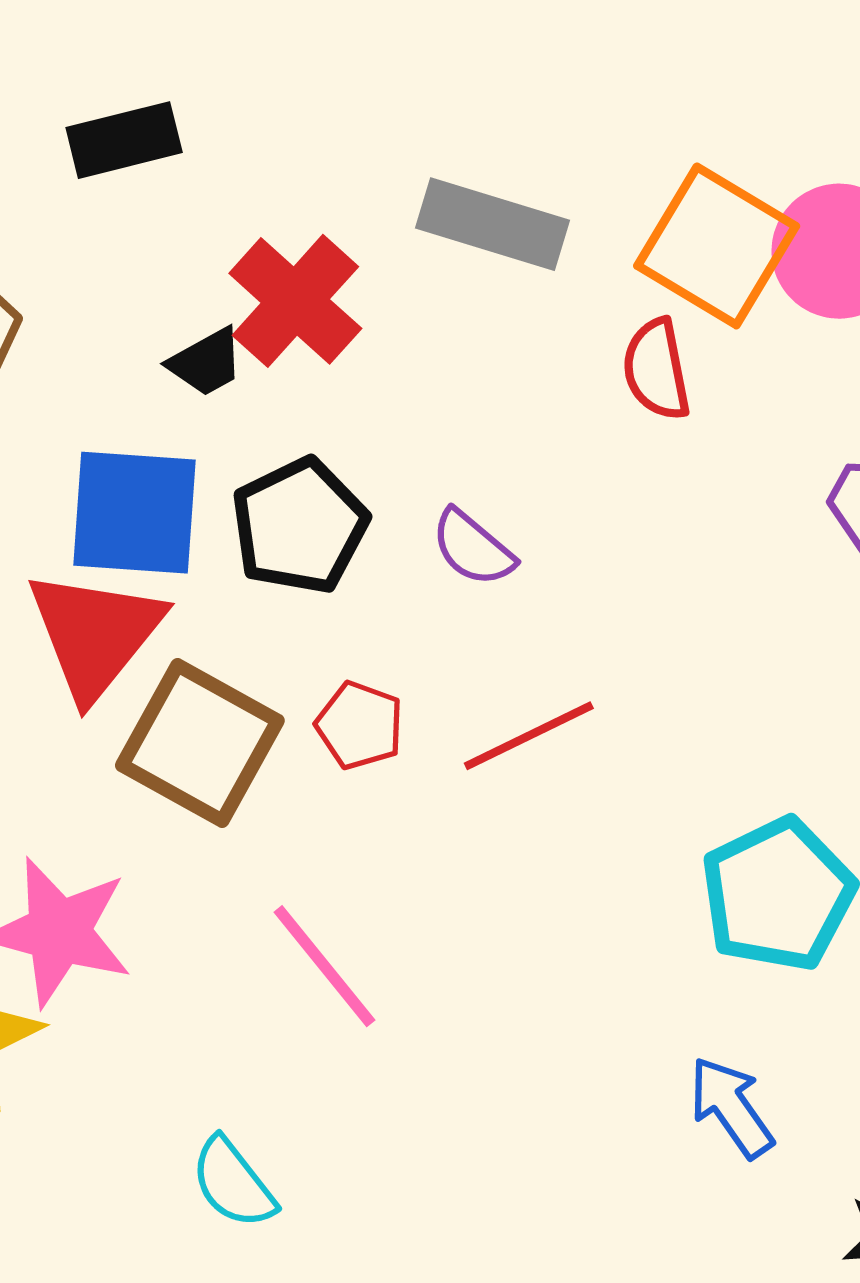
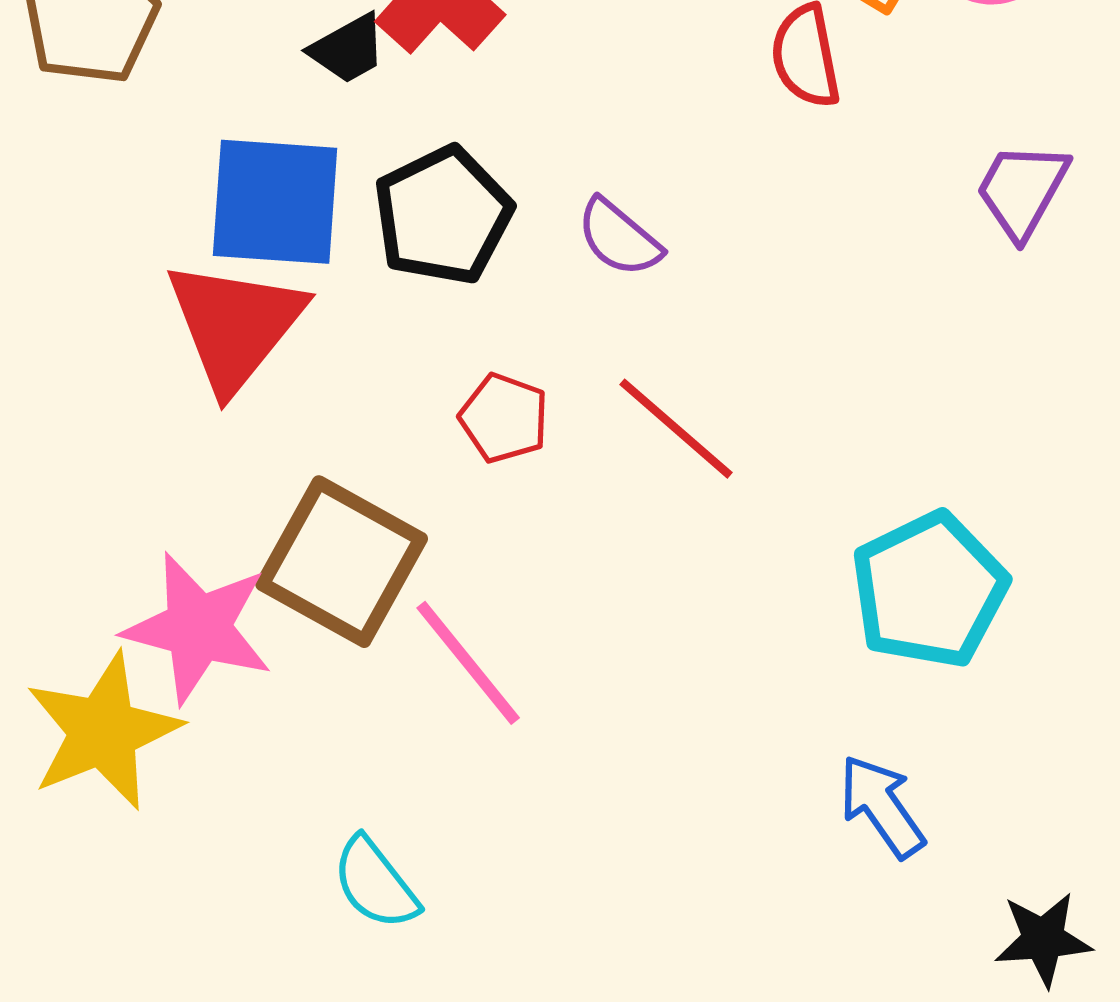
red line: (529, 736) -> (676, 429), turned 67
brown square: (200, 743) -> (342, 562), moved

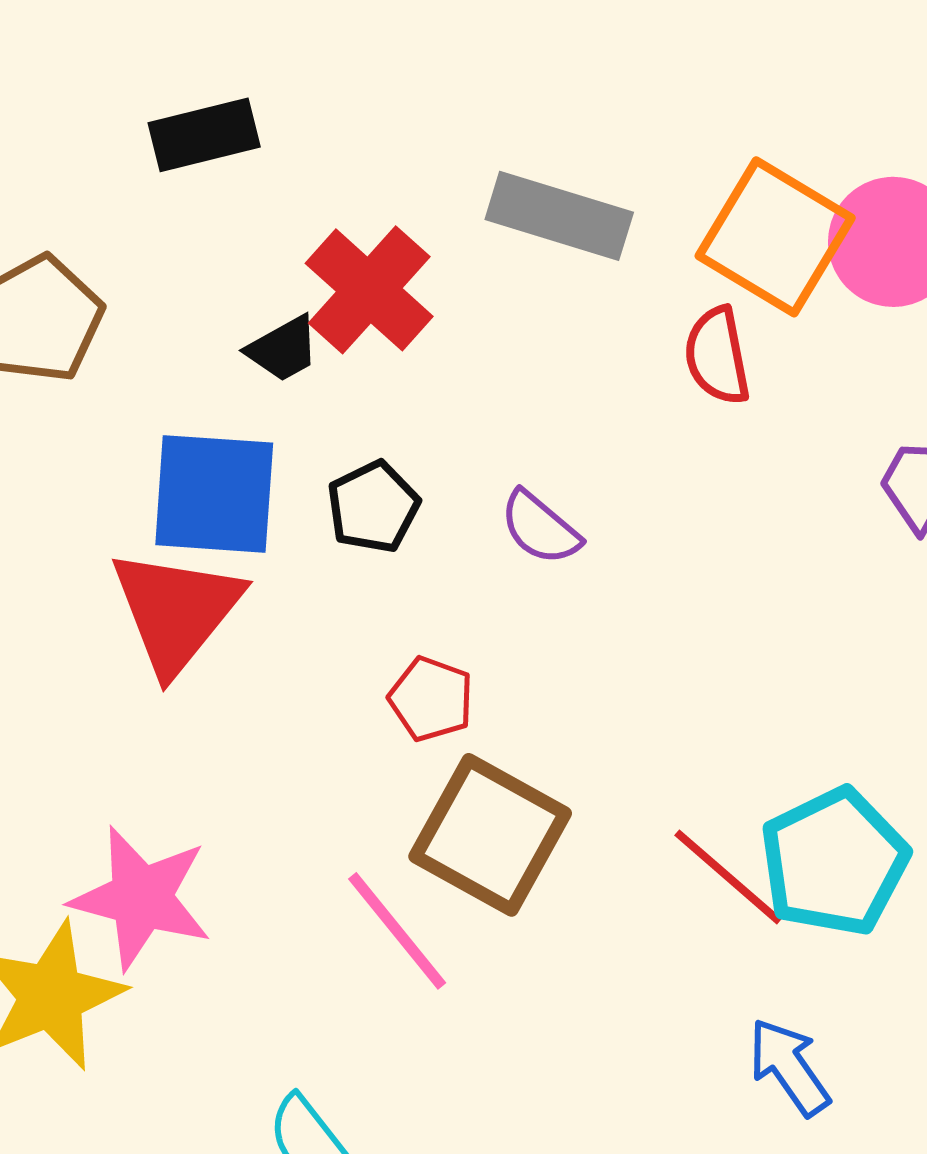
black pentagon: (443, 215) -> (373, 507), size x0.7
red line: (676, 429) -> (728, 877), moved
brown square: (342, 562) -> (490, 835), moved

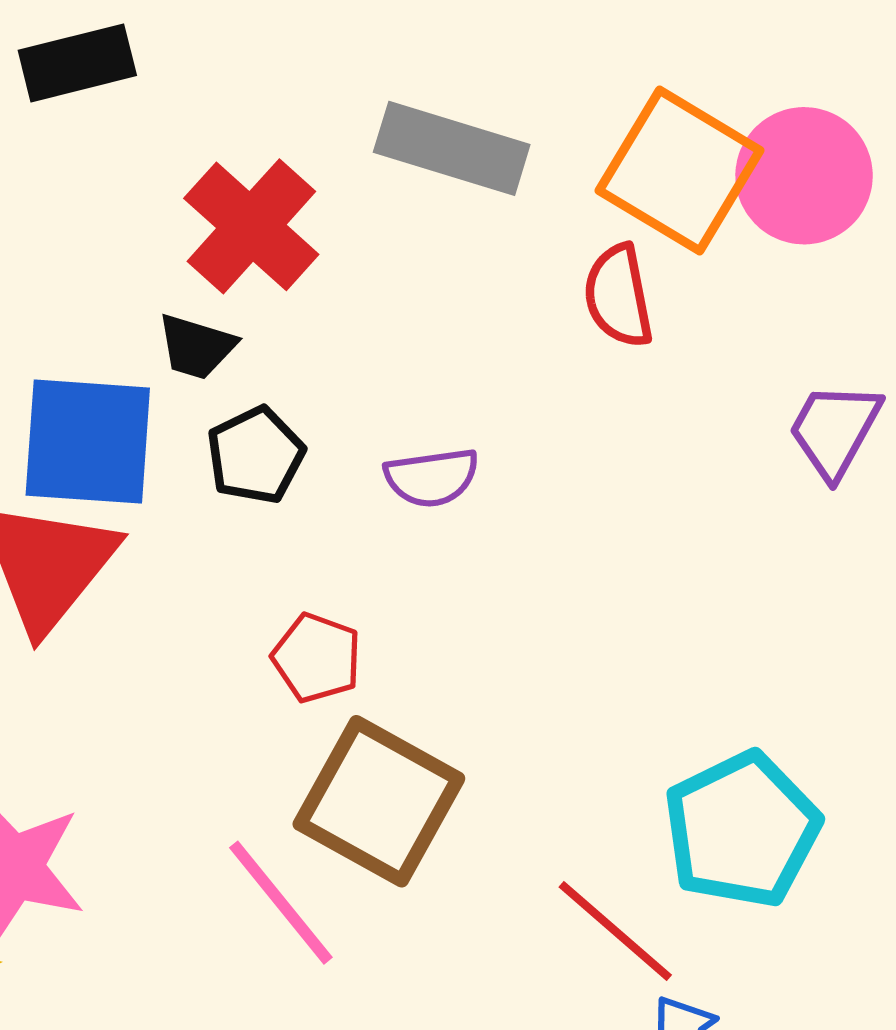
black trapezoid: (283, 349) -> (196, 347), moved, turned 46
purple semicircle: (540, 528) -> (432, 477), turned -48
red line: (728, 877) -> (615, 931), moved

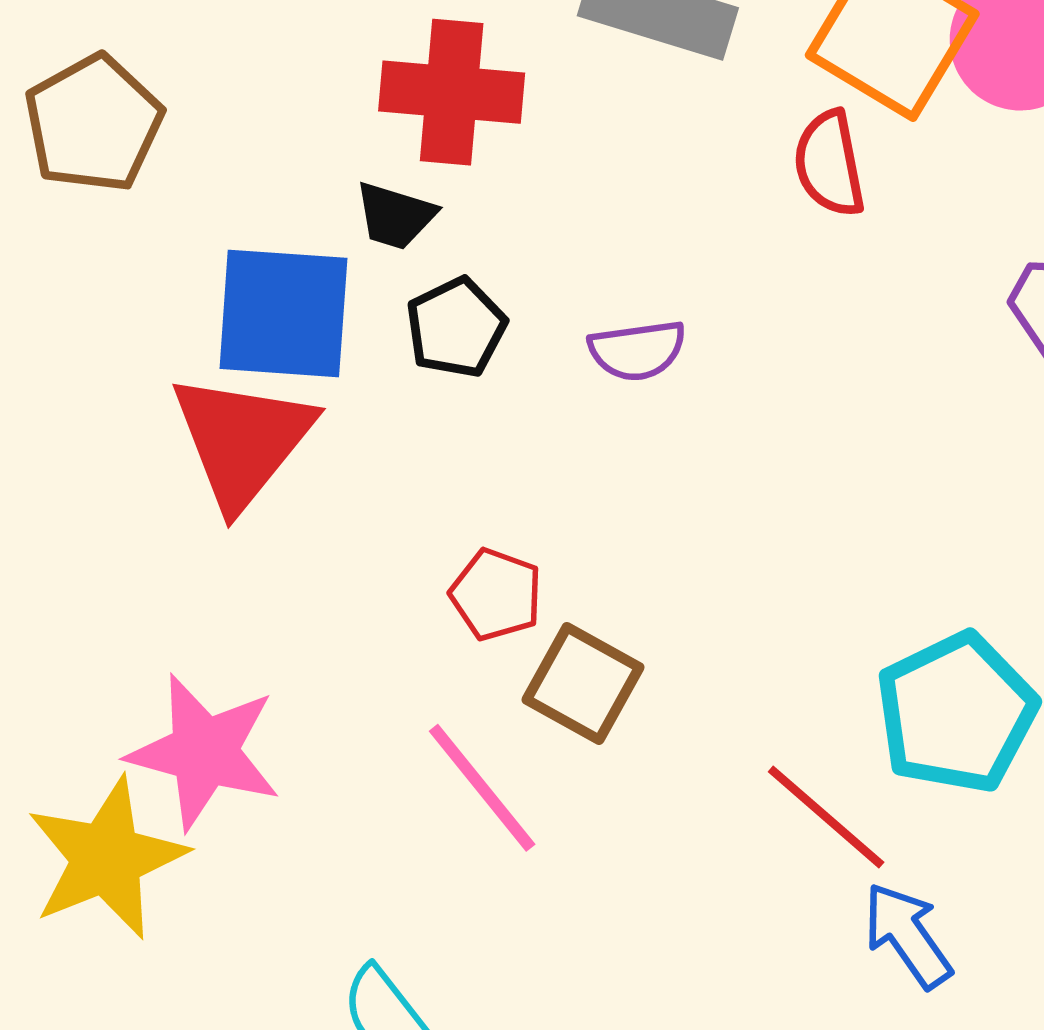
red cross: (251, 226) -> (452, 92), turned -37
red pentagon: (317, 658) -> (496, 595), moved
brown square: (379, 801) -> (583, 684), size x0.7

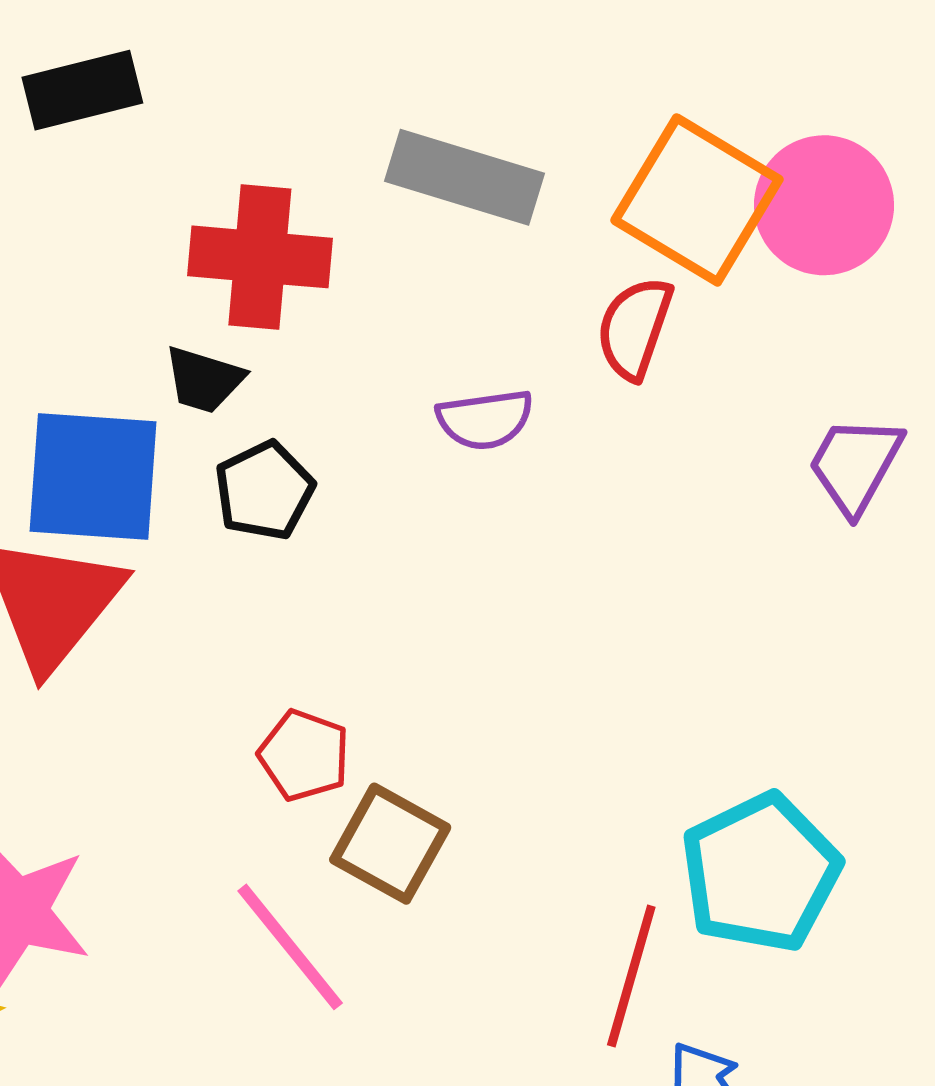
red semicircle: (829, 164) -> (635, 328), turned 30
purple semicircle: (637, 350) -> (485, 419), moved
red line: (826, 817) -> (631, 976), turned 65

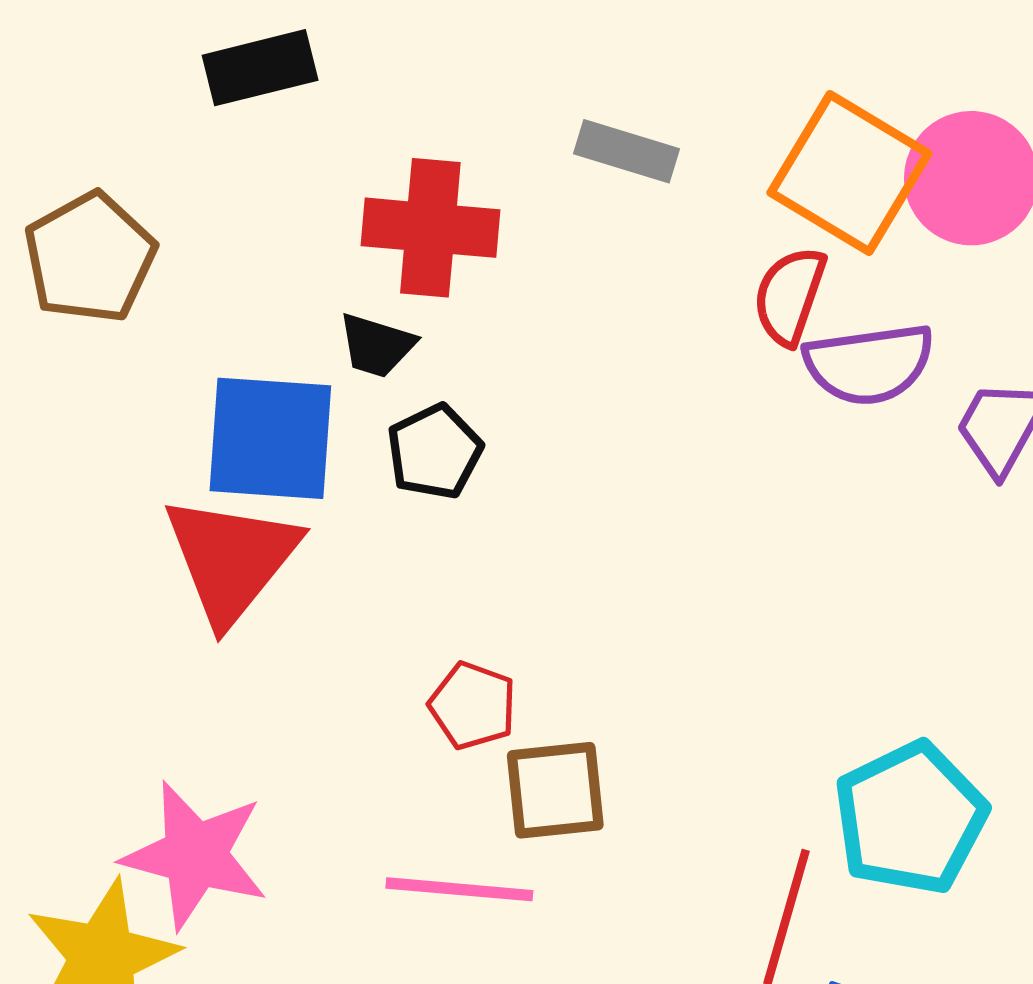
gray rectangle: (464, 177) -> (626, 151), size x0.7
purple semicircle: (485, 419) -> (869, 364), moved, size x1.4
brown square: (390, 844) -> (555, 790), turned -35
pink line: (290, 947) -> (459, 889), turned -46

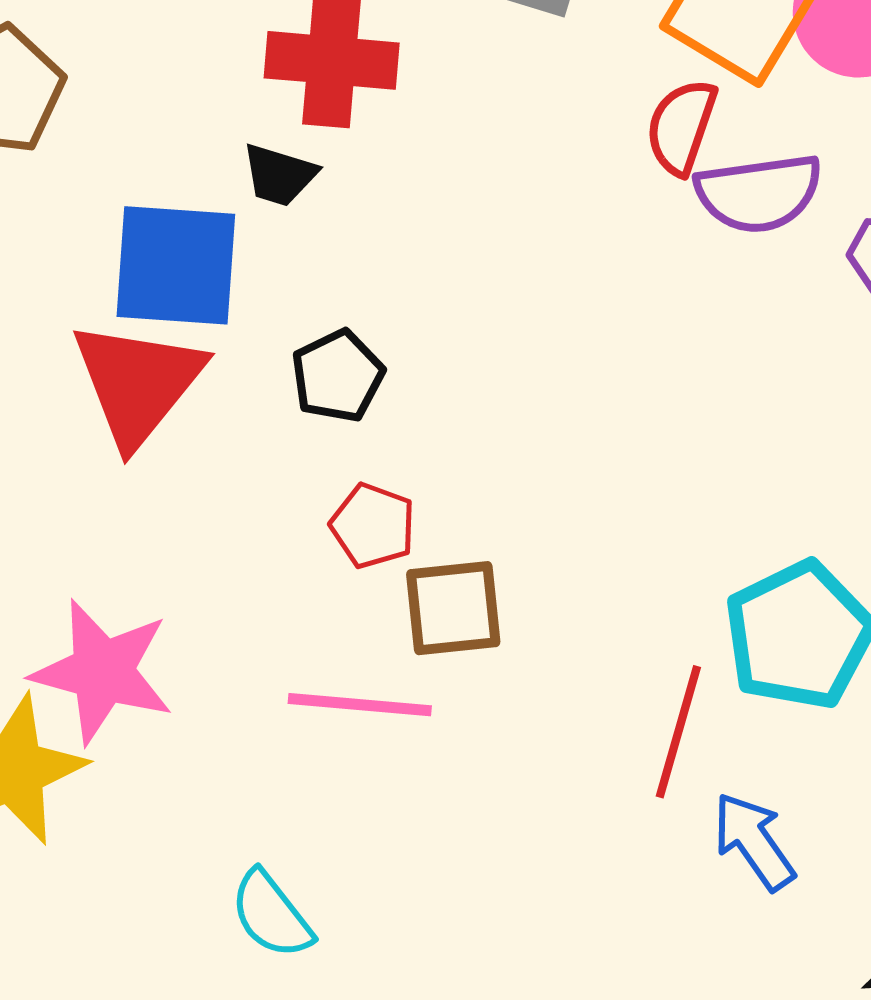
black pentagon: (435, 452) -> (338, 376), moved

